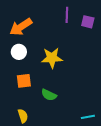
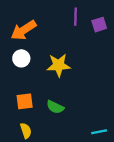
purple square: (88, 22) -> (99, 25), turned -32
orange square: (24, 81) -> (25, 101), moved

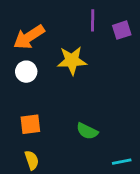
yellow star: (59, 65) -> (72, 61), moved
green semicircle: (55, 107) -> (87, 131), moved

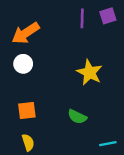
purple square: (122, 30) -> (108, 16), moved
yellow star: (72, 61) -> (89, 72), moved, turned 30

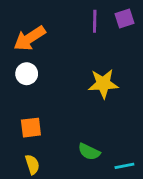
yellow star: (89, 72) -> (103, 84), turned -30
green semicircle: (77, 117) -> (89, 152), moved

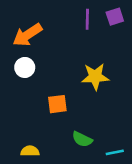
orange square: (31, 128) -> (57, 104), moved
yellow semicircle: (32, 164) -> (30, 151), turned -72

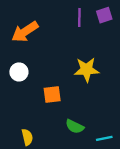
white circle: (25, 67) -> (19, 72), moved
yellow semicircle: (30, 151) -> (27, 137), turned 77

